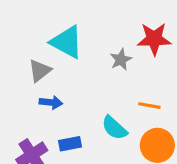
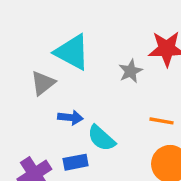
blue arrow: (51, 102) -> (70, 118), moved
cyan semicircle: (114, 128) -> (101, 138), moved

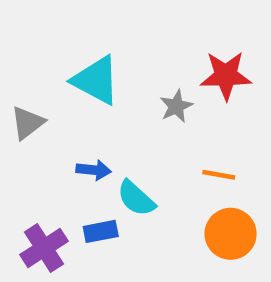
gray triangle: (43, 83) -> (27, 123), moved

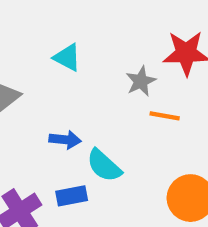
cyan triangle: (96, 80) -> (67, 57), size x0.6
orange line: (219, 175) -> (165, 116), moved

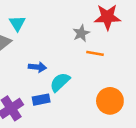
cyan triangle: (67, 57) -> (17, 23), moved, turned 30
cyan semicircle: (104, 166) -> (60, 82), turned 95

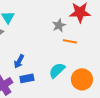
blue arrow: (37, 67) -> (19, 61), moved, turned 112
cyan semicircle: (60, 82) -> (57, 70), moved

